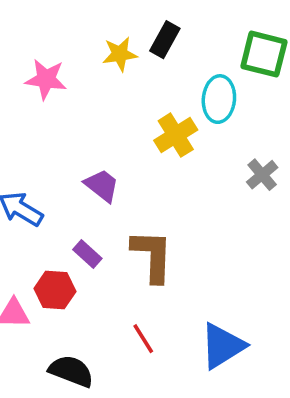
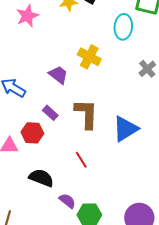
pink star: (46, 79) -> (27, 16), turned -30
yellow cross: (176, 135) -> (89, 57), moved, turned -30
blue triangle: (222, 346) -> (125, 129), moved

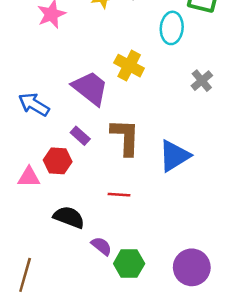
purple trapezoid: (58, 75) -> (90, 88), size x1.5
red line: (81, 160) -> (119, 195), turned -54

